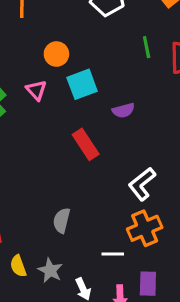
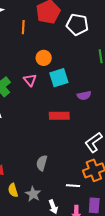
red rectangle: (86, 144) -> (59, 116), turned -60

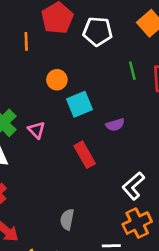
pink triangle: (30, 80) -> (37, 130), moved
red rectangle: (59, 116) -> (85, 155), turned 66

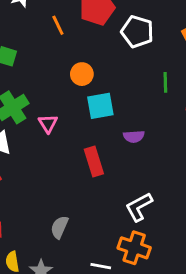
orange line: (26, 41) -> (58, 25), turned -36
orange cross: (137, 223) -> (134, 248), turned 32

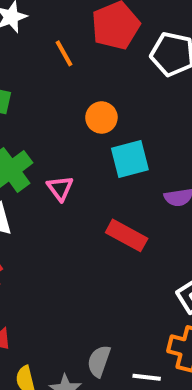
red rectangle: (94, 161) -> (127, 235), turned -40
gray semicircle: (59, 227) -> (99, 361), moved

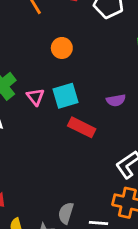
cyan square: (130, 159) -> (66, 96), moved

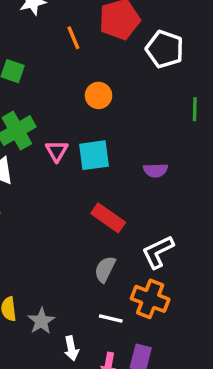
red rectangle: (82, 127) -> (108, 218), moved
gray semicircle: (66, 213) -> (105, 269), moved

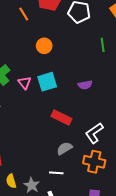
gray semicircle: (105, 269) -> (64, 148), turned 42
white line: (111, 319) -> (56, 173), moved

